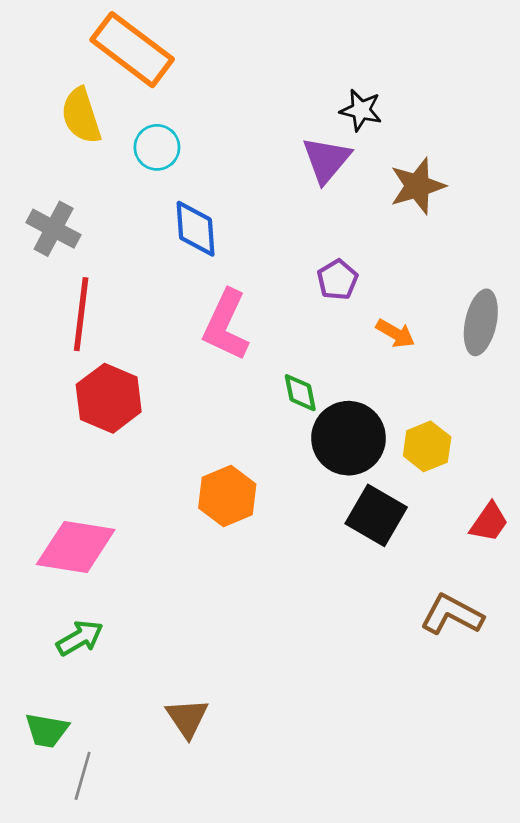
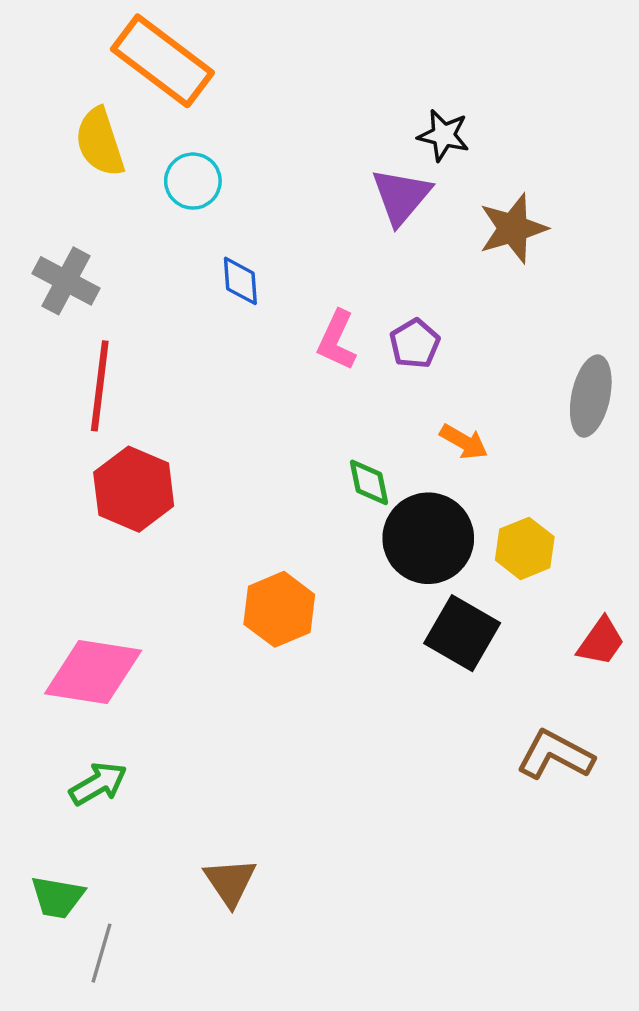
blue diamond: (196, 229) -> (240, 281), size x0.7
pink L-shape: (226, 325) -> (337, 340), moved, size x0.7
orange arrow: (395, 333) -> (464, 442), moved

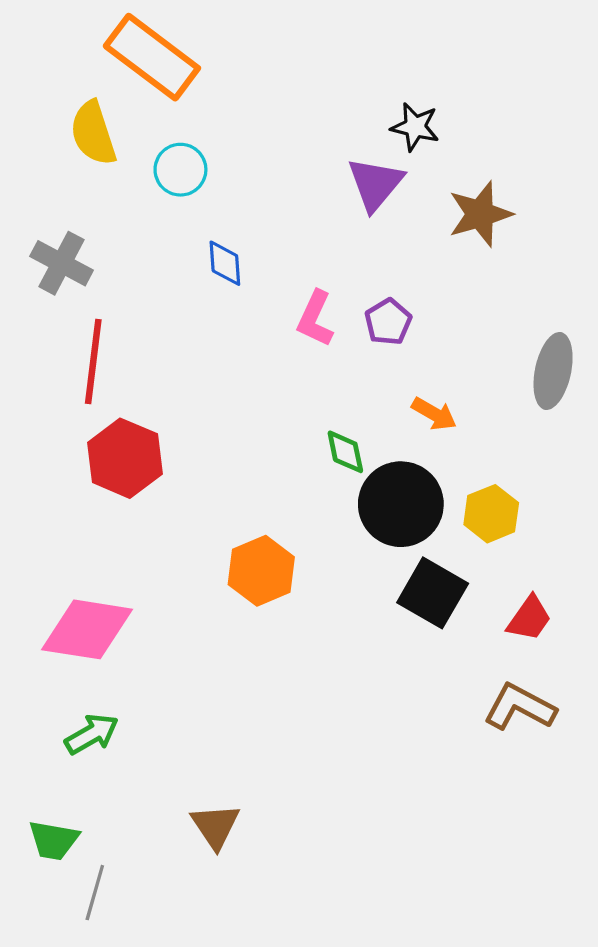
red trapezoid: (601, 642) -> (529, 618), moved

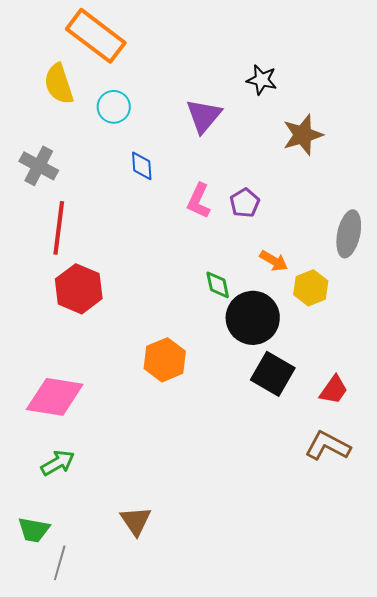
purple triangle: (375, 184) -> (204, 116), moved
yellow hexagon: (491, 514) -> (311, 288), moved

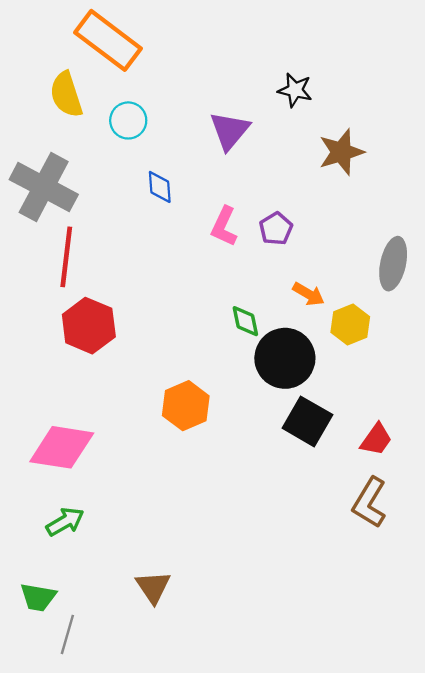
gray cross: (39, 166) -> (44, 187), size x1.5
brown L-shape: (328, 446) -> (369, 503), turned -87

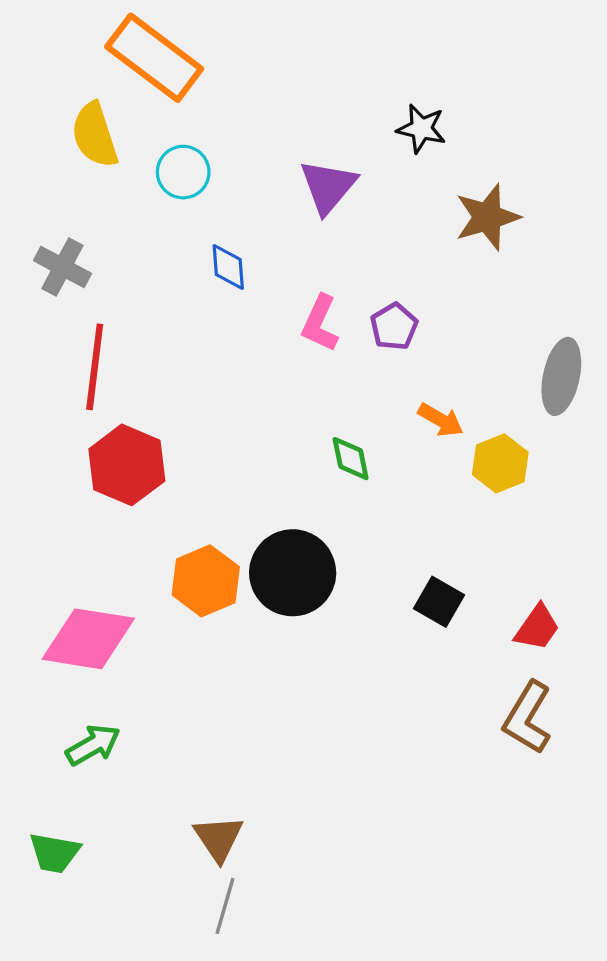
gray cross: (44, 187) -> (62, 267), size x0.6
black circle: (285, 358) -> (293, 573), moved
orange hexagon: (186, 406) -> (206, 581), moved
black square: (307, 421) -> (439, 602), size x0.7
gray line: (67, 634) -> (225, 906), moved

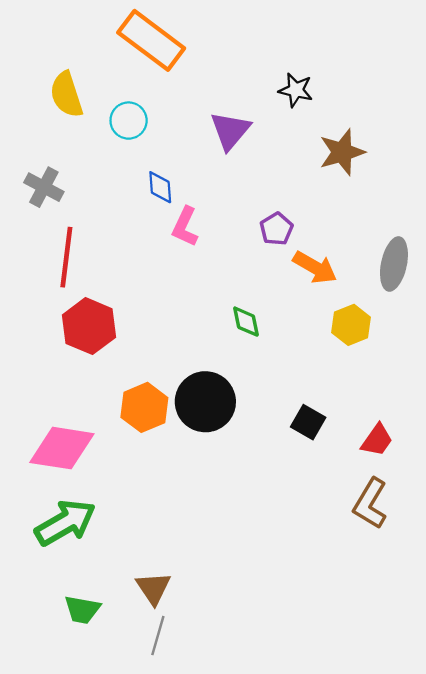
orange rectangle: (154, 58) -> (151, 40), moved
pink L-shape: (320, 323) -> (185, 227), moved
orange arrow: (441, 420) -> (315, 267), moved, size x1.4
green arrow: (93, 745) -> (65, 523), size x1.6
green trapezoid: (54, 853) -> (82, 610), moved

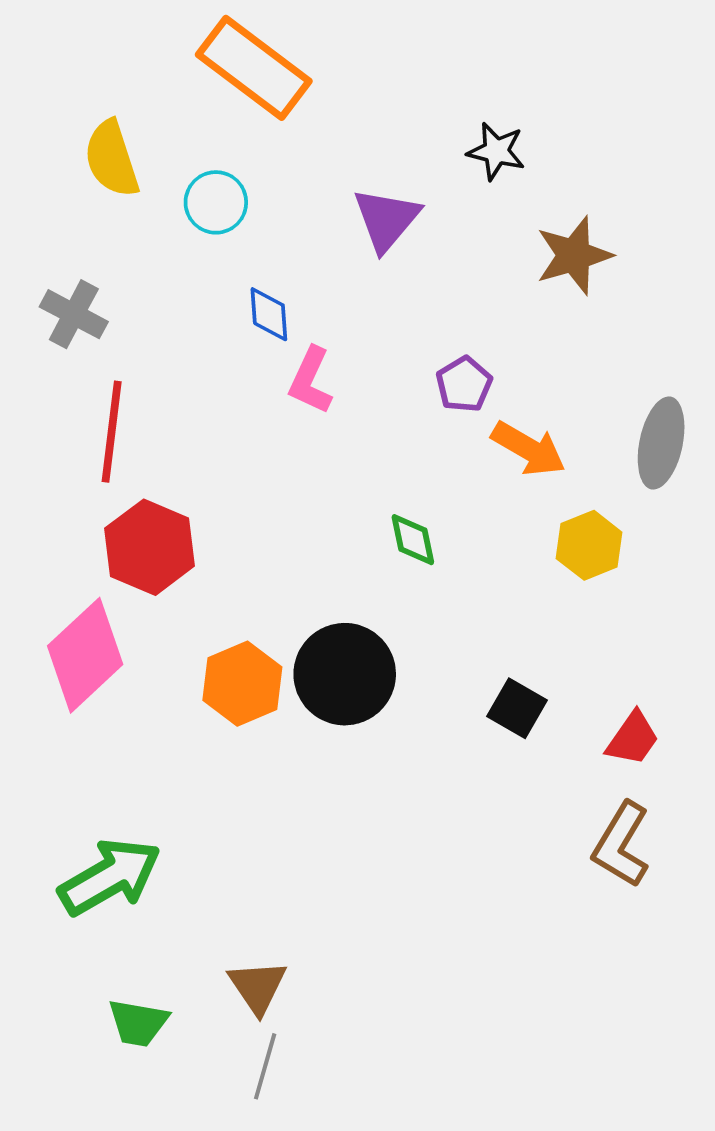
pink diamond: (62, 448) -> (85, 655), moved, turned -52

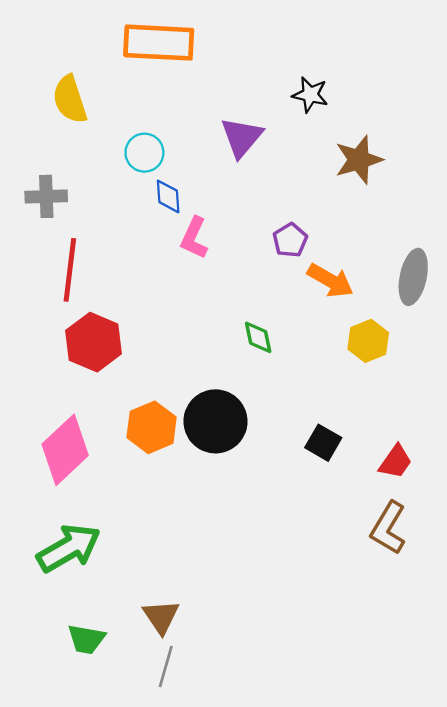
orange rectangle: (254, 68) -> (159, 43), turned -34
cyan circle: (216, 202) -> (144, 153), moved
gray cross: (74, 314) -> (46, 196), turned -30
pink diamond: (85, 655) -> (65, 450), moved

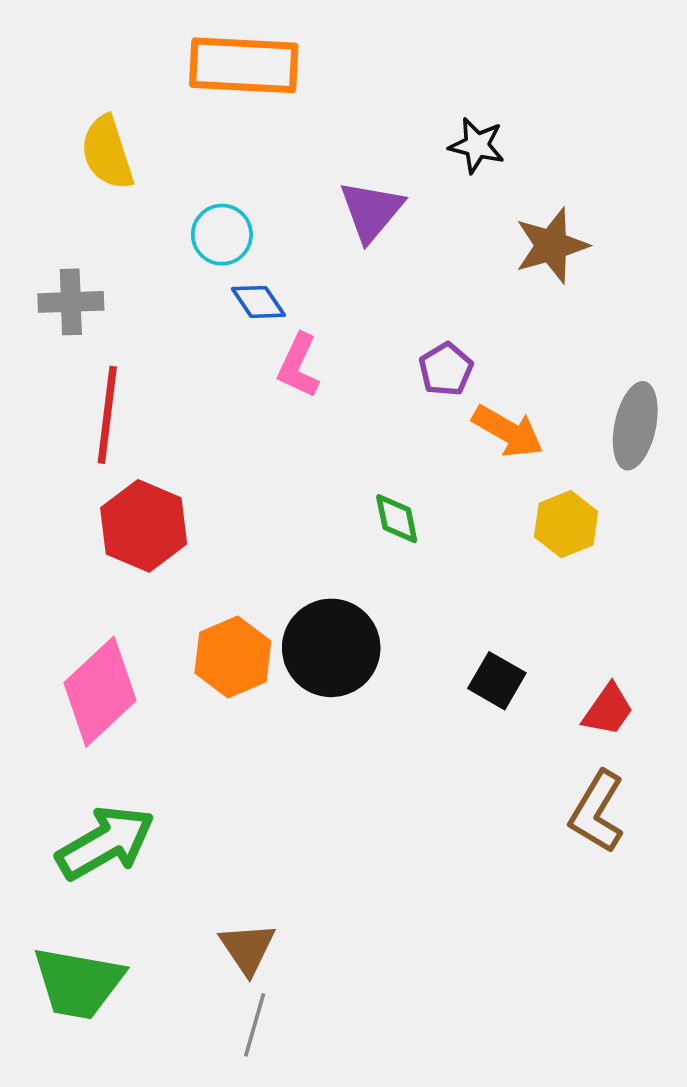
blue diamond: (168, 196) -> (258, 302), turned -30
green trapezoid: (86, 639) -> (78, 983), moved, size x1.6

